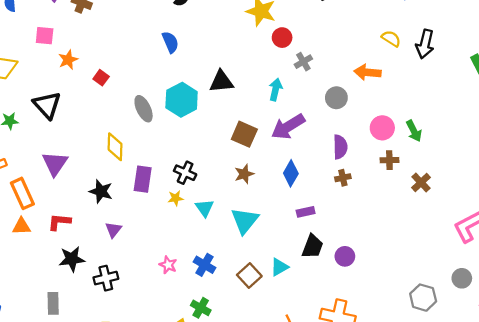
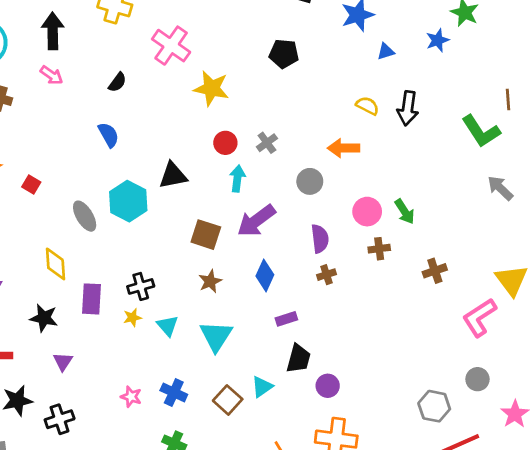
red circle: (282, 38) -> (225, 143), moved
black cross: (185, 173) -> (141, 286), turned -35
brown cross: (421, 183) -> (435, 271), moved, turned 30
purple circle: (345, 256) -> (328, 386), moved

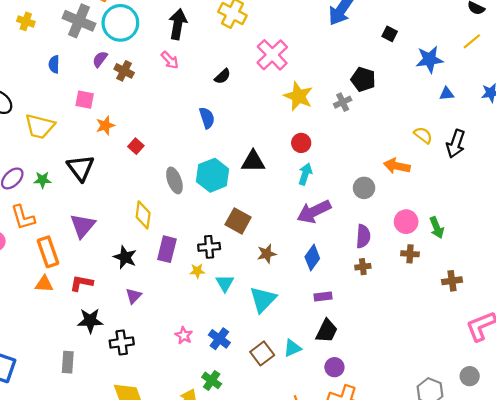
gray cross: (267, 143) -> (343, 102), moved
brown square: (206, 235) -> (238, 221), moved
purple circle: (328, 386) -> (334, 367), moved

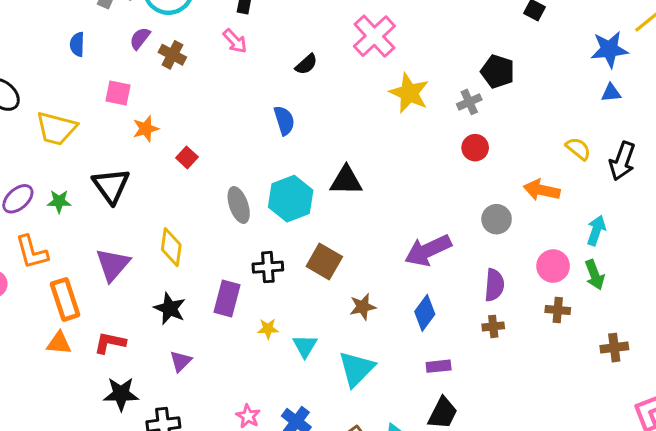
blue star: (430, 59) -> (609, 49), moved
red circle: (301, 143) -> (475, 148), moved
cyan arrow: (305, 174) -> (596, 230), moved
yellow diamond: (143, 215) -> (171, 247), moved
black cross: (209, 247) -> (268, 267), moved

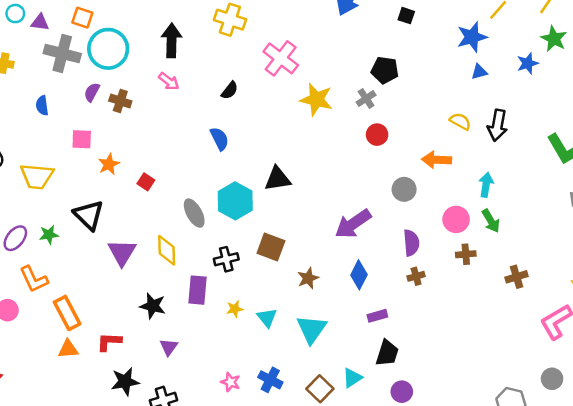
yellow diamond: (171, 247) -> (167, 250), moved
purple triangle: (113, 265) -> (122, 252), moved

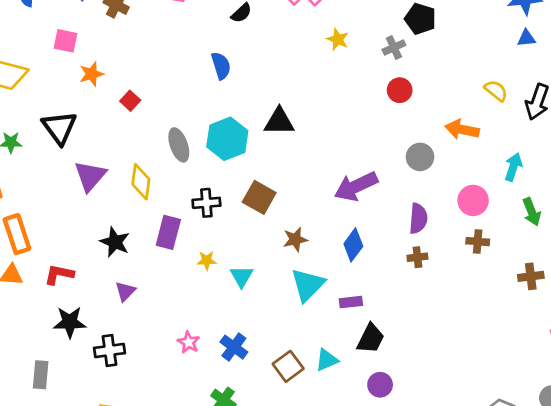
yellow star: (316, 100) -> (338, 39), size x0.6
green arrow: (491, 221) -> (532, 212), moved
purple rectangle: (377, 316) -> (351, 302), moved
cyan triangle: (312, 329) -> (308, 285), moved

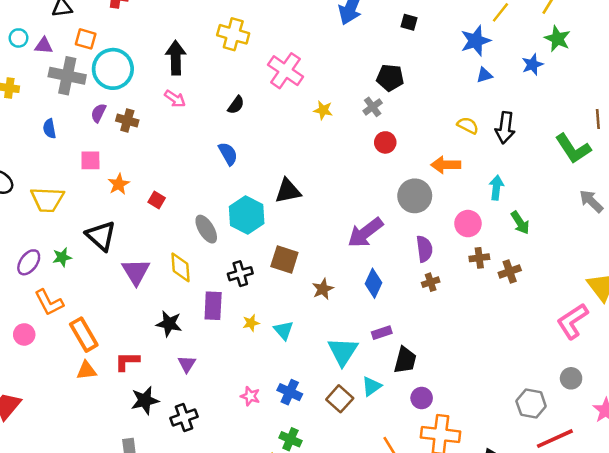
gray circle: (420, 157) -> (415, 196), size x1.4
brown cross: (531, 276) -> (510, 272), moved
cyan triangle: (308, 285) -> (343, 351), moved

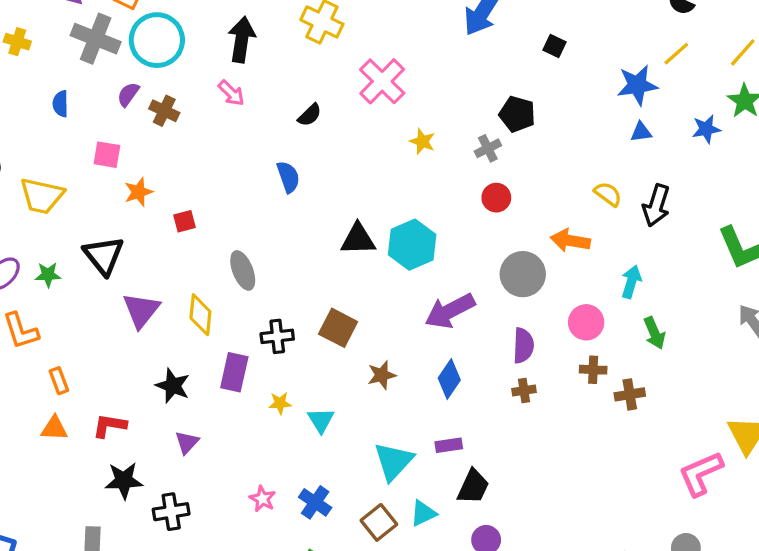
red square: (157, 200) -> (184, 221), turned 35
cyan hexagon: (247, 215) -> (412, 245), moved
orange rectangle: (84, 335) -> (59, 381), size x0.6

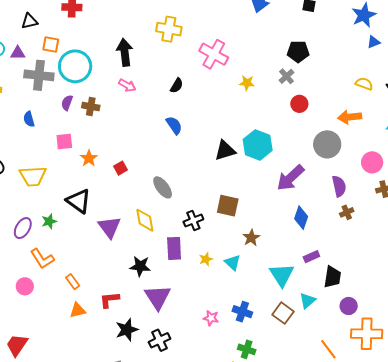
brown star: (382, 375) -> (251, 238), moved
purple triangle: (187, 442) -> (158, 297), size x1.8

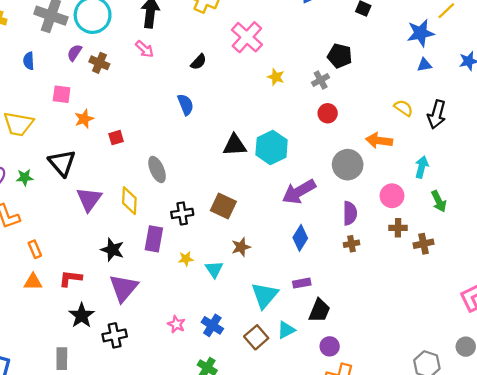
black star: (127, 330) -> (82, 315), turned -30

